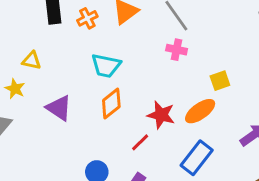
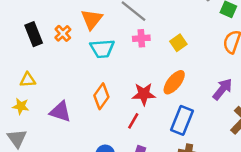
cyan trapezoid: (106, 66) -> (102, 49), moved
yellow square: (220, 81) -> (178, 43), moved

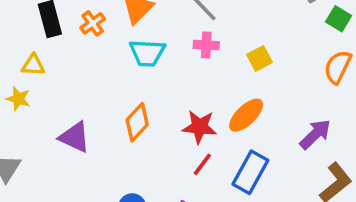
yellow triangle: (28, 80) -> (33, 65), moved
yellow star: (21, 106) -> (18, 99), moved
red line: (133, 121) -> (202, 164), moved

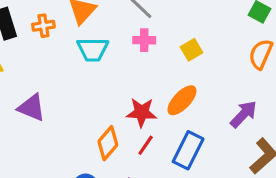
orange cross: (93, 23) -> (43, 26), turned 30
orange diamond: (137, 122) -> (108, 143), moved
purple triangle: (75, 137) -> (32, 108), moved

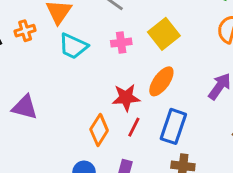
pink cross: (144, 40) -> (121, 43), moved
cyan trapezoid: (93, 49) -> (73, 46), turned 32
yellow square: (192, 50) -> (164, 34), size x1.5

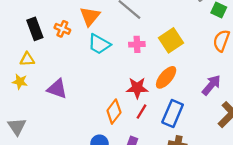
orange cross: (25, 31) -> (62, 29), turned 35

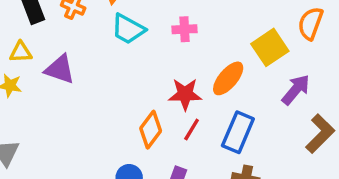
yellow square: (171, 40) -> (270, 47), moved
purple triangle: (57, 89) -> (60, 69), moved

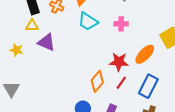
yellow triangle: (21, 52) -> (32, 26), moved

